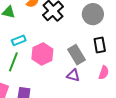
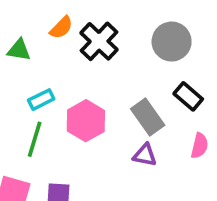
black rectangle: (100, 45) -> (188, 96), turned -35

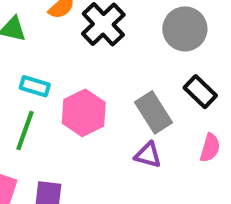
cyan rectangle: (41, 100) -> (35, 86), turned 40

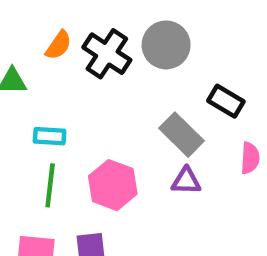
gray circle: (185, 29) -> (166, 45), moved
pink hexagon: (84, 113) -> (113, 185), moved

